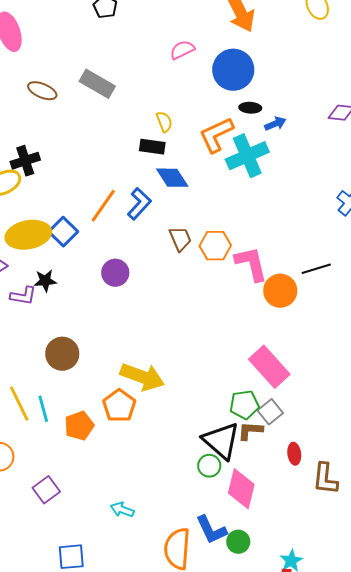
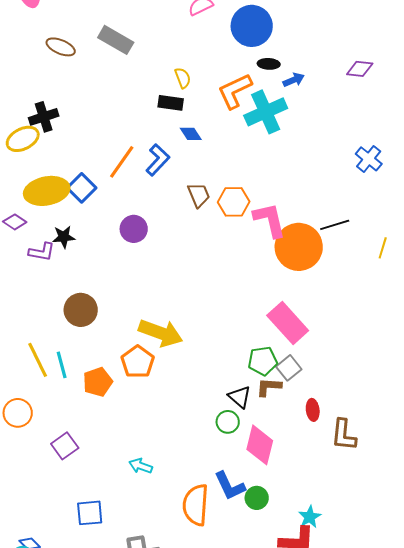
blue diamond: (172, 178) -> (191, 134), size x0.7
orange circle: (280, 291) -> (299, 247), size x1.4
black triangle: (221, 441) -> (240, 397), size x0.6

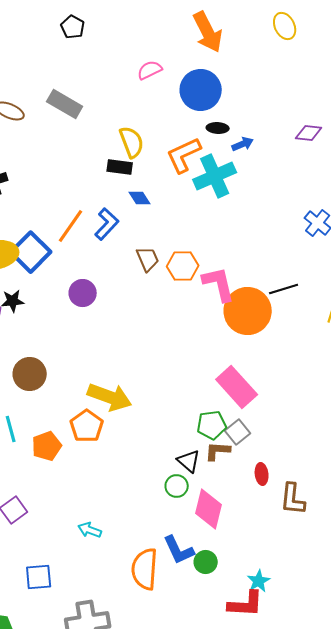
yellow semicircle: (183, 78) -> (132, 142), size x1.5
blue square: (82, 188) -> (31, 252), size x1.4

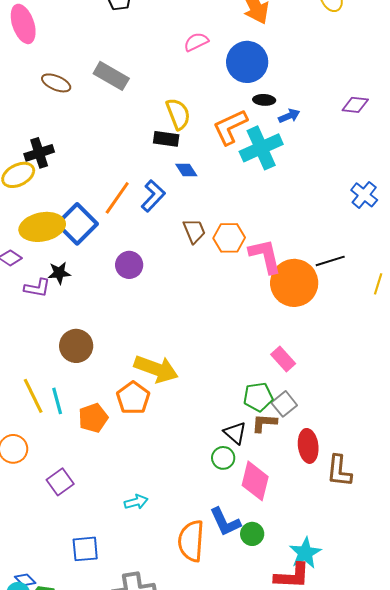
pink rectangle: (237, 387) -> (283, 359), size x0.6
red ellipse: (262, 474) -> (308, 446), size x1.5
cyan arrow: (90, 530) -> (136, 502), turned 145
cyan star: (259, 581) -> (305, 553), size x1.4

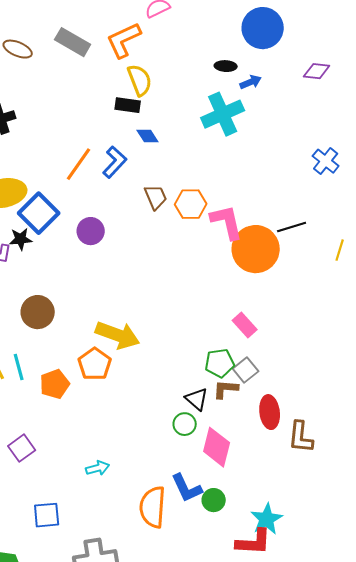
blue circle: (247, 62) -> (263, 28), moved
orange L-shape: (230, 127) -> (124, 40), moved
blue square: (77, 224) -> (39, 213), moved

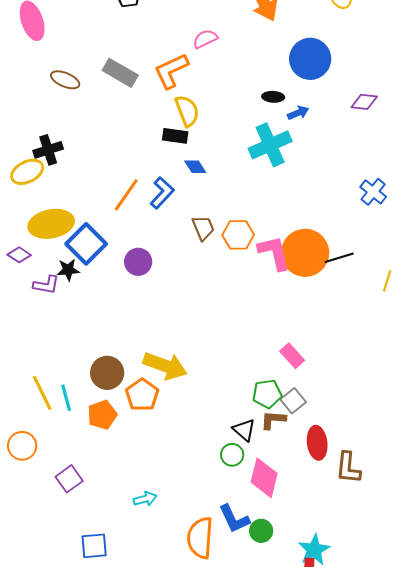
orange circle: (256, 249) -> (305, 253), moved
brown circle: (38, 312) -> (107, 373), moved

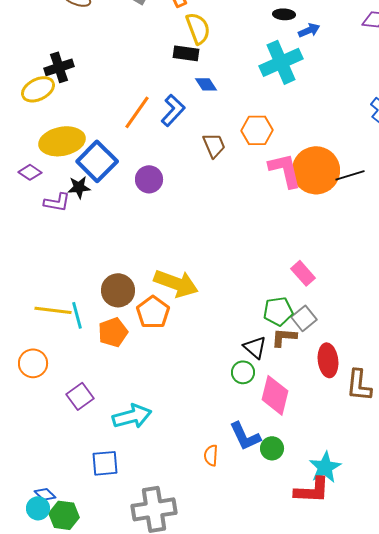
orange hexagon: (238, 235) -> (257, 130), moved
yellow line: (42, 393) -> (53, 310), turned -57
cyan arrow: (145, 499) -> (132, 416), moved, size x1.6
orange semicircle: (200, 538) -> (211, 455), size x0.5

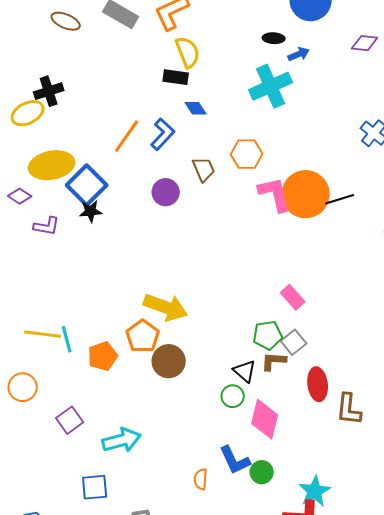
purple circle: (149, 179) -> (166, 192), moved
black star: (79, 187) -> (91, 211), moved
brown circle: (118, 290) -> (169, 361), moved

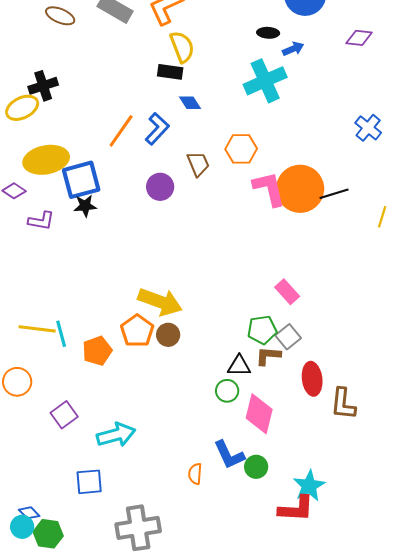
blue square: (87, 185) -> (81, 180), turned 30
brown circle: (169, 361) -> (168, 335), moved, size x0.7
black triangle: (245, 371) -> (239, 366), turned -40

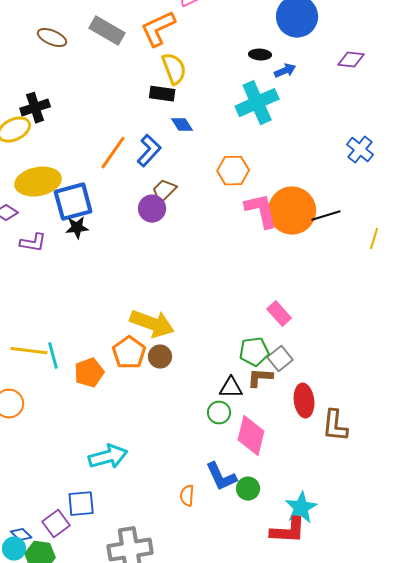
brown trapezoid: (198, 164) -> (164, 191), moved, turned -112
purple square: (64, 415) -> (56, 524), moved

